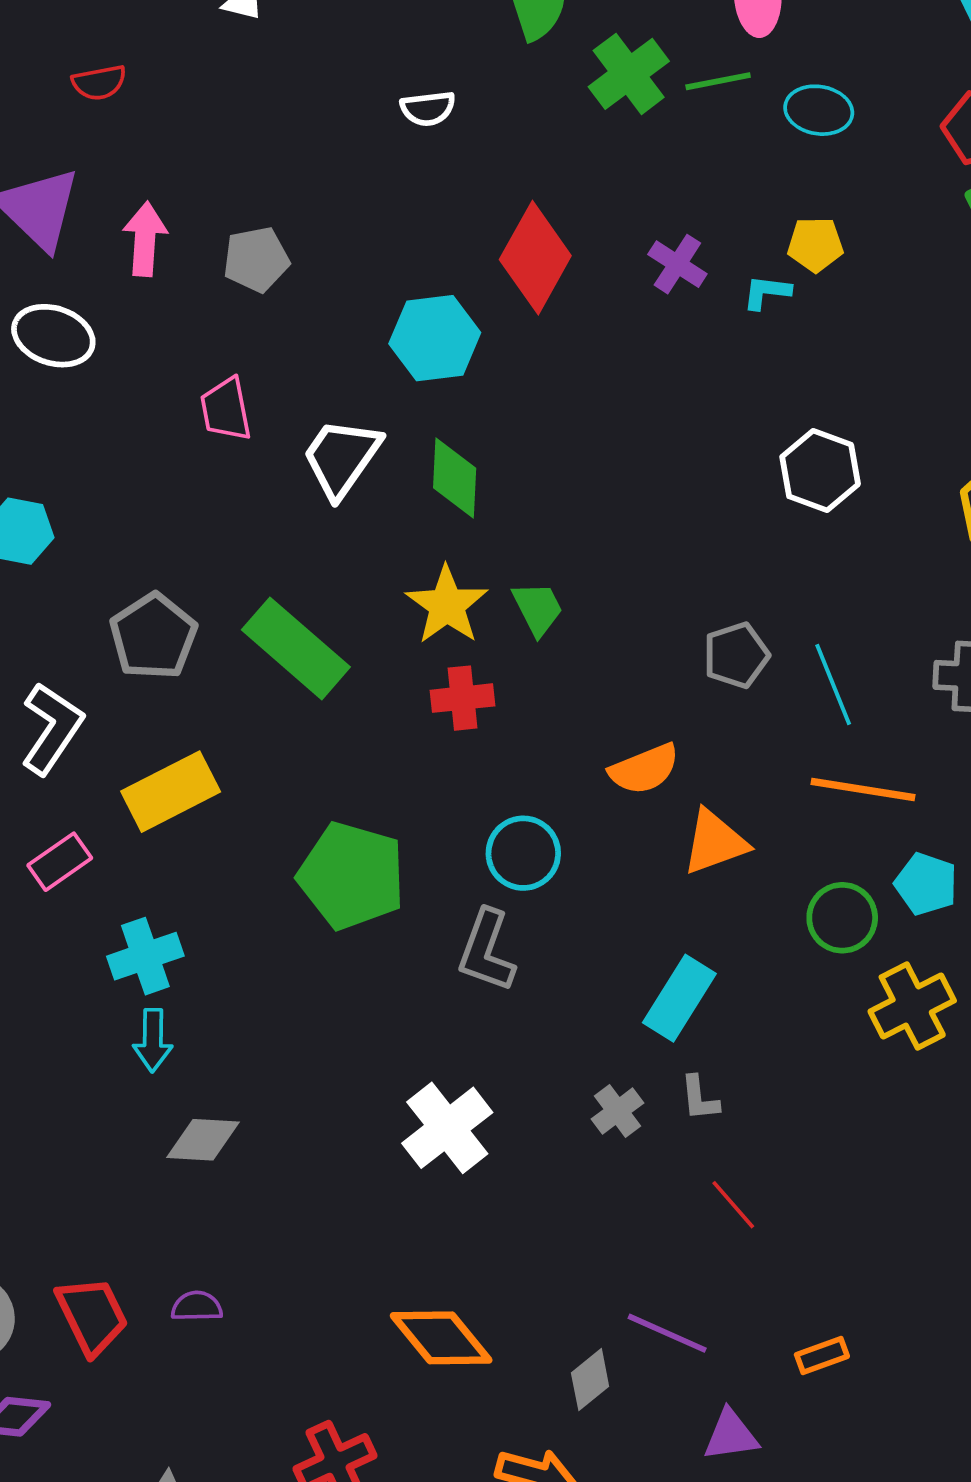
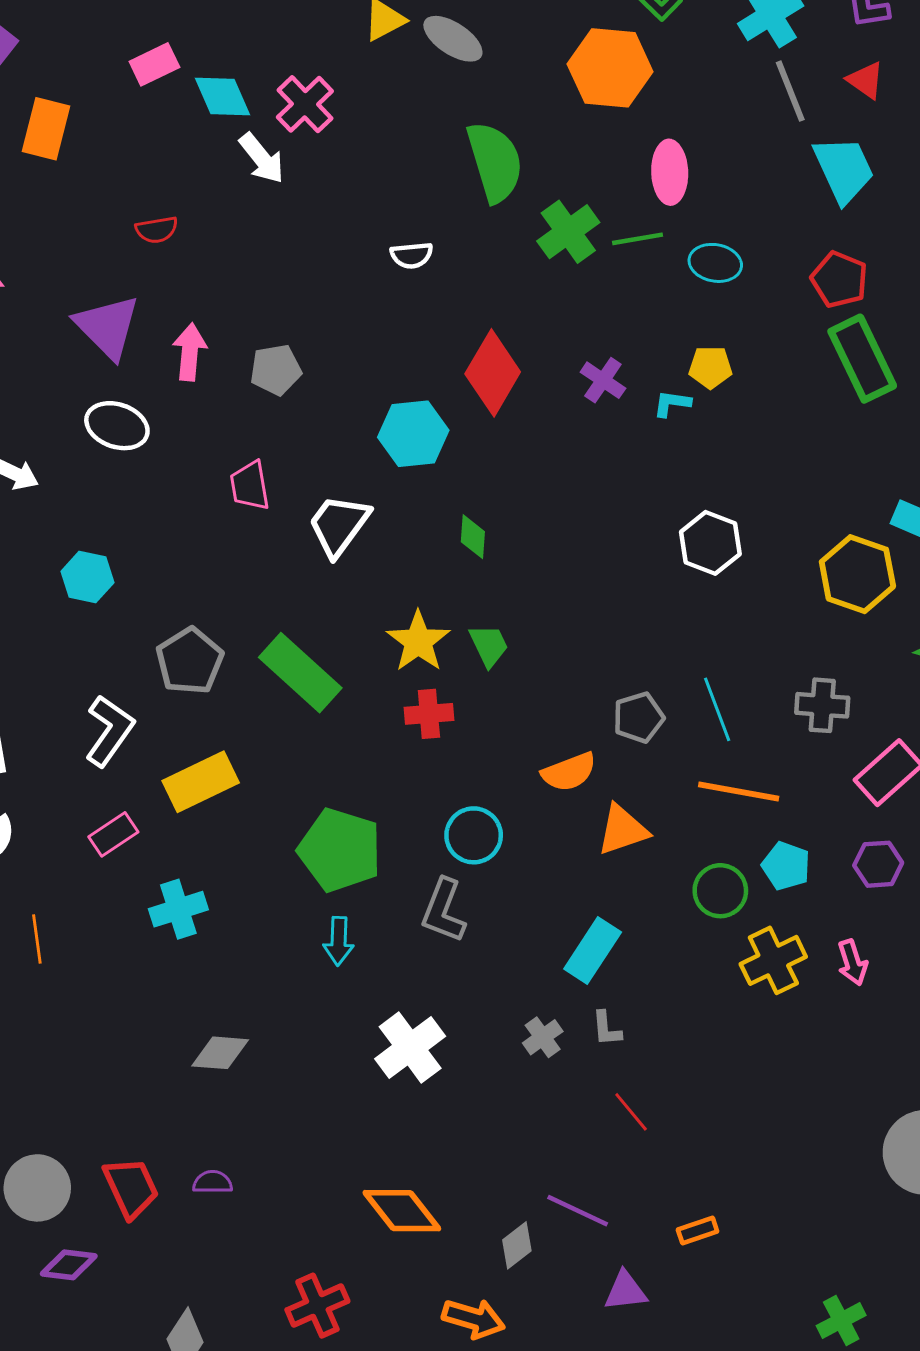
green diamond: (455, 478) -> (473, 537), moved, size x0.7
gray pentagon: (736, 655) -> (639, 718), moved
cyan arrow: (153, 1040) -> (339, 941), moved

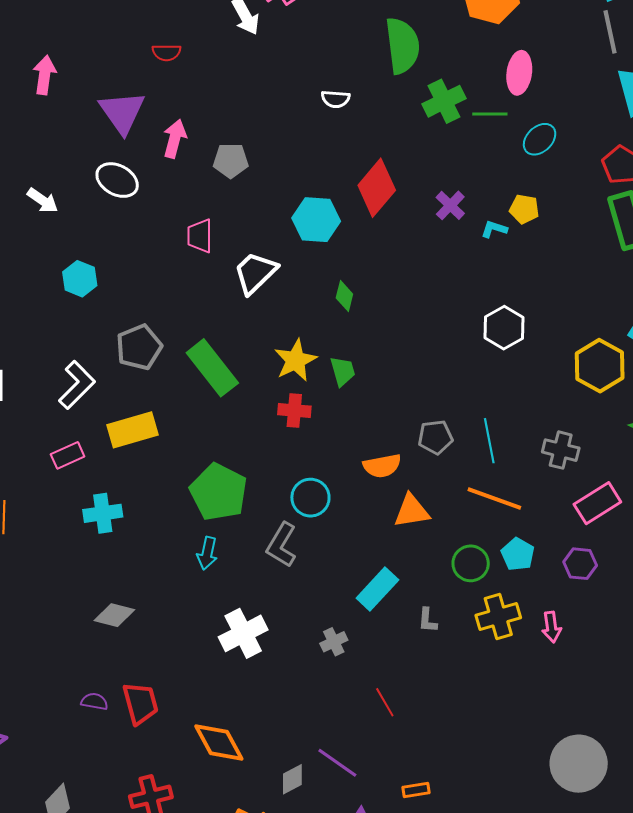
cyan ellipse: (715, 263) -> (540, 139), turned -64
gray L-shape: (607, 1029) -> (428, 620), moved
red trapezoid: (131, 1188) -> (140, 703), moved

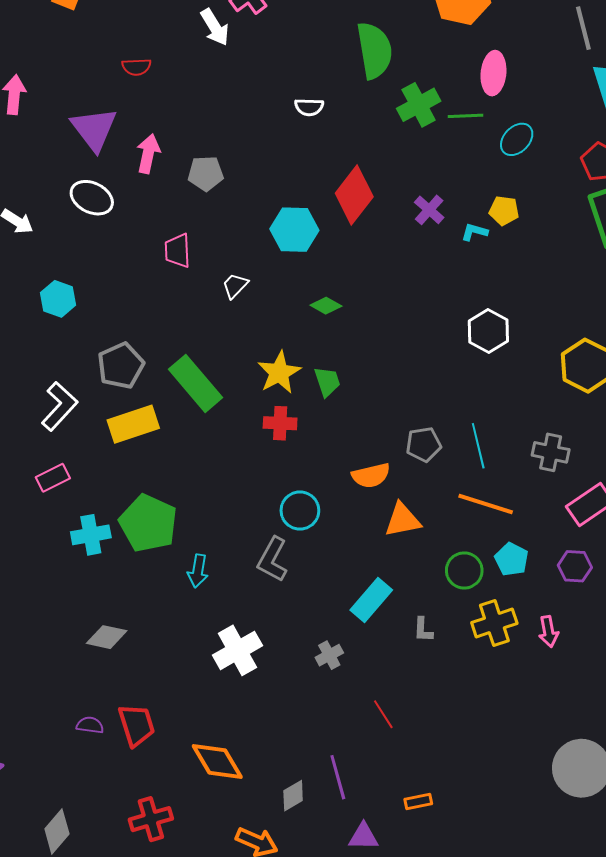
white trapezoid: (255, 273) -> (235, 286), size x0.6
green diamond: (344, 296) -> (326, 306), turned -72
yellow rectangle: (133, 430) -> (133, 424), moved
green pentagon: (219, 492) -> (148, 523), moved
purple line: (337, 763) -> (338, 777), turned 42

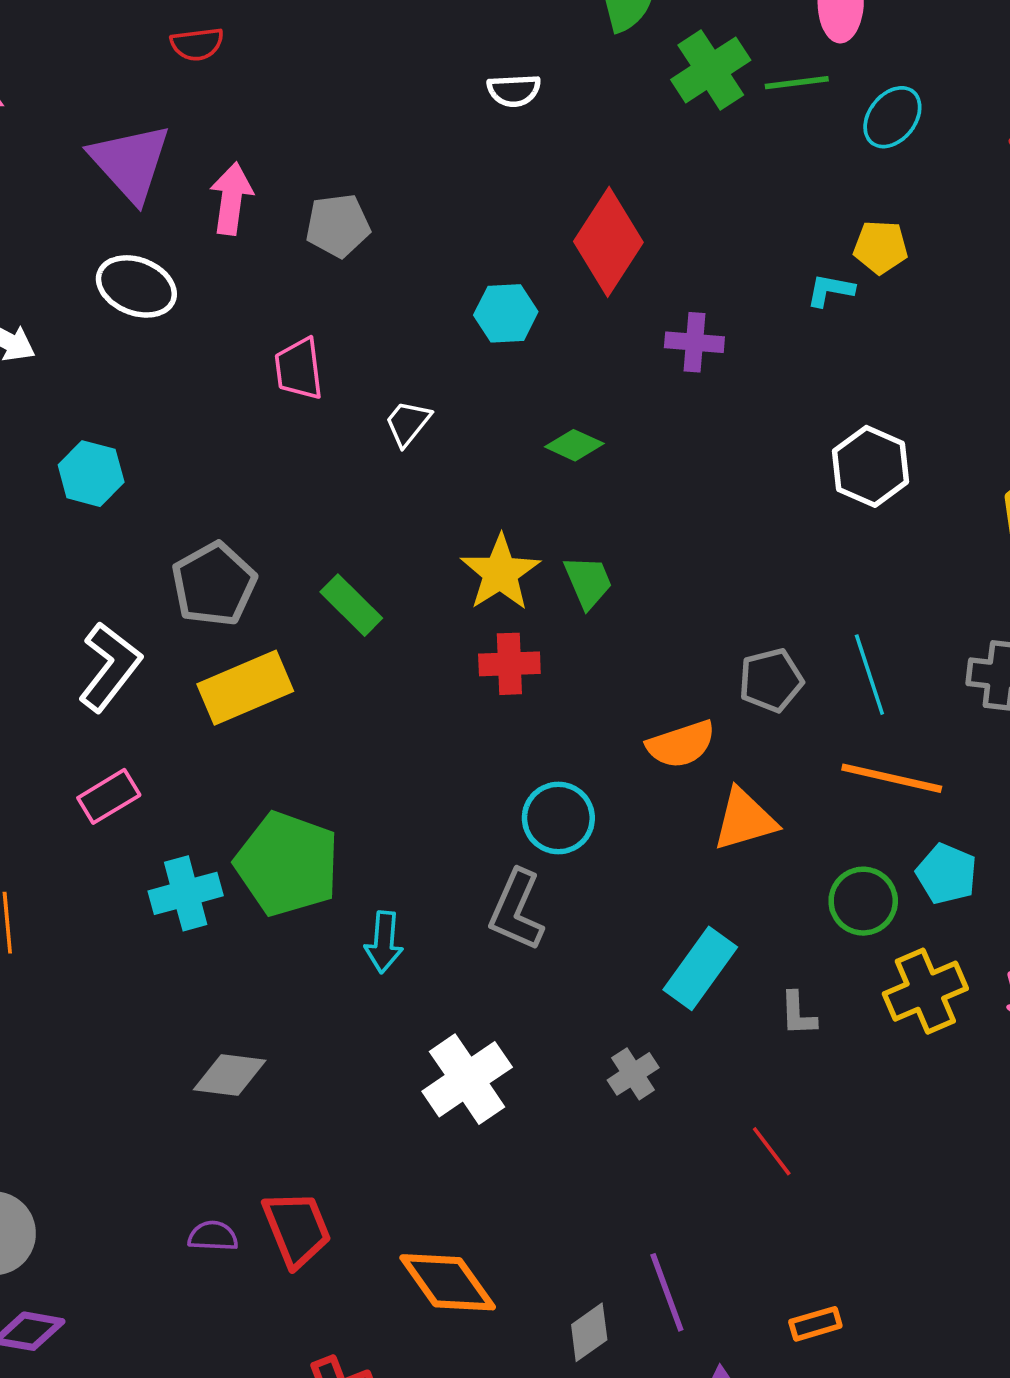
purple cross: (429, 210) -> (694, 342), moved, turned -32
cyan hexagon: (294, 230) -> (506, 313), size x0.7
green rectangle: (196, 383) -> (351, 605), size x0.6
red line: (383, 714) -> (772, 1151), moved

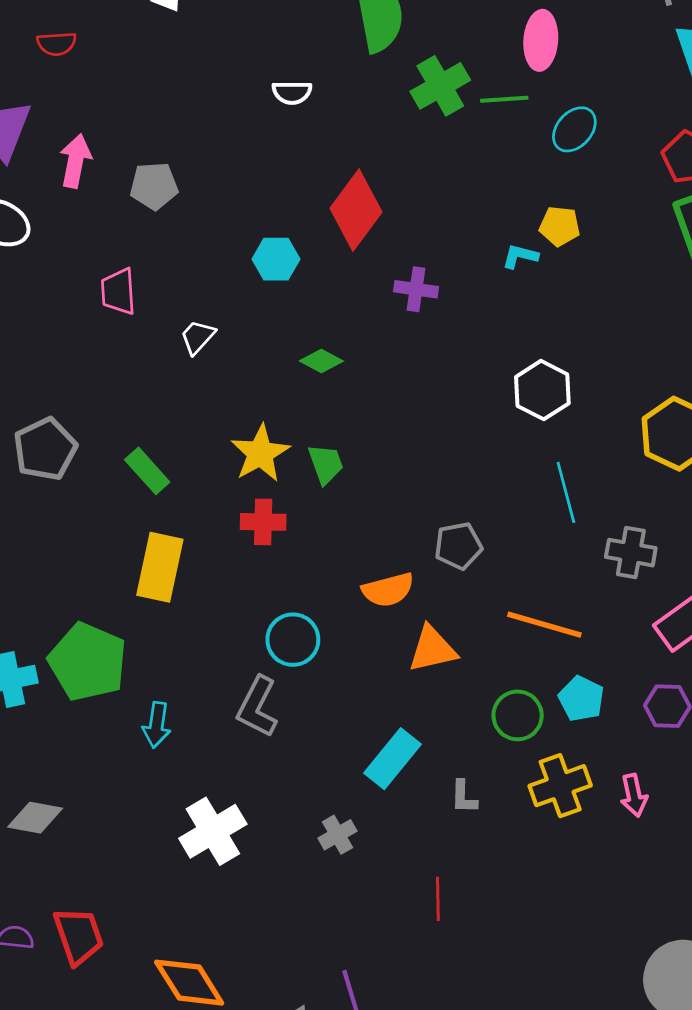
cyan line: (869, 675) -> (566, 492), moved
yellow rectangle: (245, 688) -> (160, 567), moved, turned -58
red line: (772, 1151) -> (438, 899), turned 33

